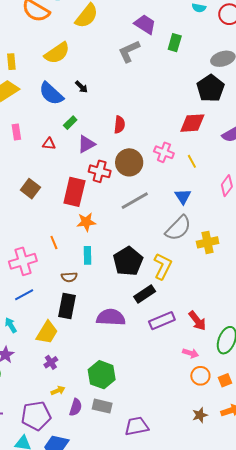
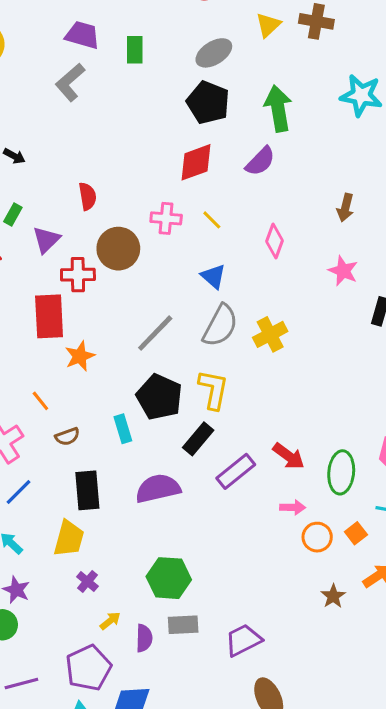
gray line: (135, 201) -> (155, 333), moved
cyan rectangle: (87, 255) -> (123, 429), moved
brown semicircle: (69, 277) -> (67, 436), moved

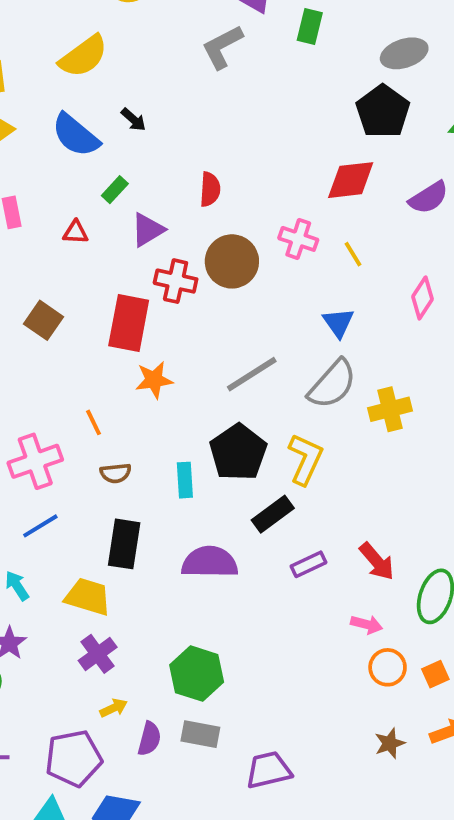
purple rectangle: (236, 471) -> (309, 564), size x0.7
yellow trapezoid: (69, 538) -> (88, 597), turned -102
purple cross: (87, 582) -> (98, 654), size x1.4

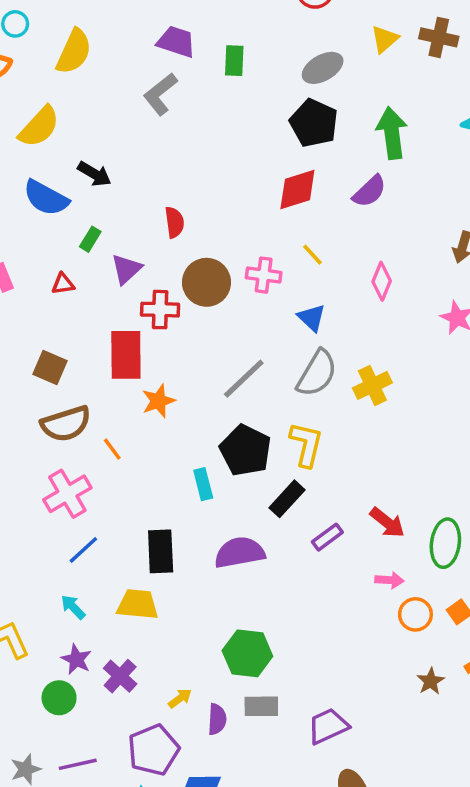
black arrow: (133, 120) -> (94, 174), size x1.4
pink cross: (298, 239) -> (264, 275), moved
brown semicircle: (116, 473) -> (66, 424), moved, size x1.8
purple cross: (98, 654) -> (120, 676), moved

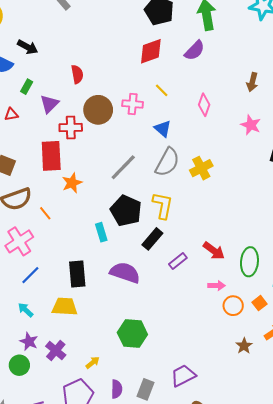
purple semicircle: (240, 552) -> (125, 273), turned 32
gray rectangle: (261, 706) -> (145, 389), moved, turned -66
purple semicircle: (217, 719) -> (117, 389), moved

